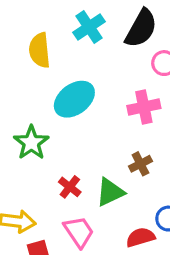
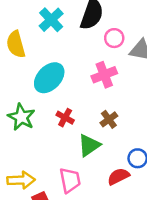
red cross: (70, 187) -> (65, 118), moved
pink trapezoid: (79, 232) -> (70, 180), turned 32

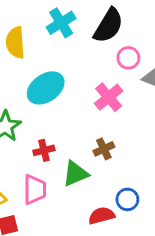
pink cross: (104, 75) -> (109, 97), turned -30
red cross: (65, 118) -> (44, 150), moved, turned 36
pink trapezoid: (70, 180) -> (35, 190), moved

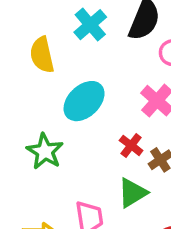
red cross: (44, 150) -> (131, 145), moved, turned -30

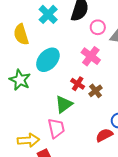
green star: (45, 151) -> (20, 80), moved
green triangle: (133, 193) -> (64, 104), moved

